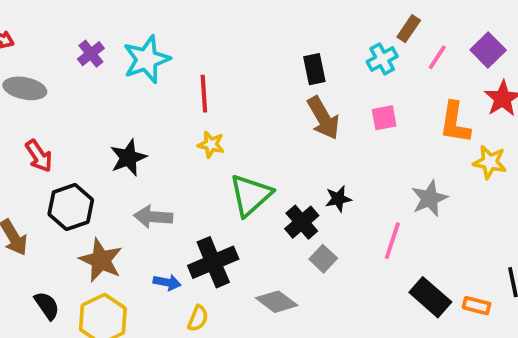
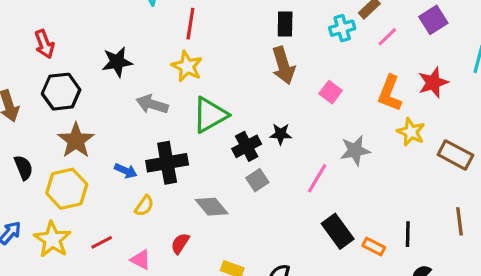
purple square: (488, 50) -> (433, 20), moved
pink square: (384, 118) -> (331, 92), moved, turned 35
yellow star: (211, 144) -> (187, 66), size x1.4
gray arrow: (153, 217) -> (152, 104), moved

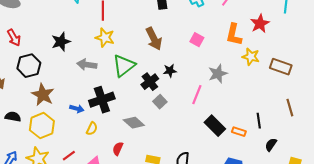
brown arrow: (283, 65) -> (154, 39), moved
black semicircle: (23, 168) -> (13, 117), turned -49

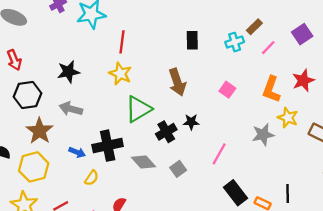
gray arrow: (87, 65) -> (71, 109), moved
gray star: (218, 74) -> (263, 135), moved
gray square: (160, 102) -> (178, 169), moved
gray diamond: (134, 123) -> (143, 162), moved

